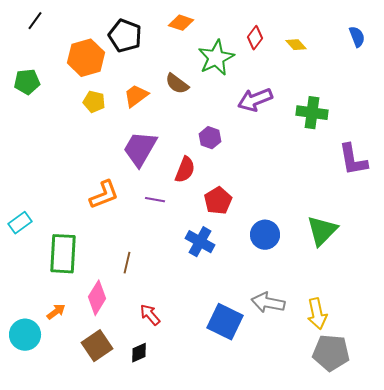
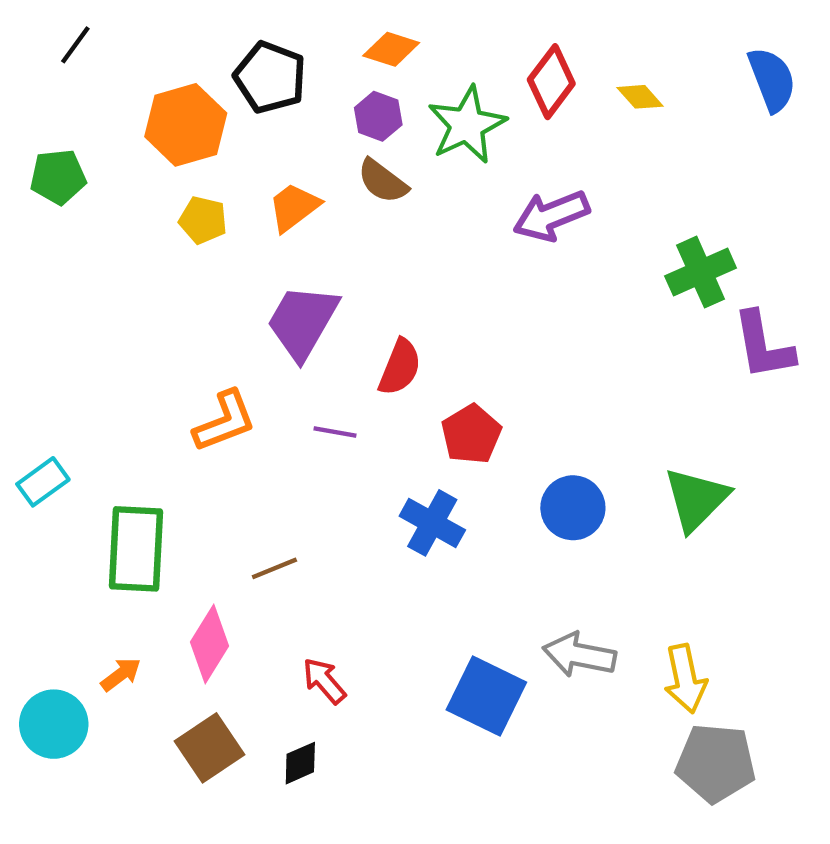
blue semicircle: (357, 37) -> (772, 79), size x1.4
red diamond: (255, 38) -> (551, 82), size x1.4
green cross: (312, 113) -> (701, 272), moved, turned -32
purple hexagon: (210, 138) -> (378, 116), moved
brown line: (127, 263) -> (274, 568), turned 55

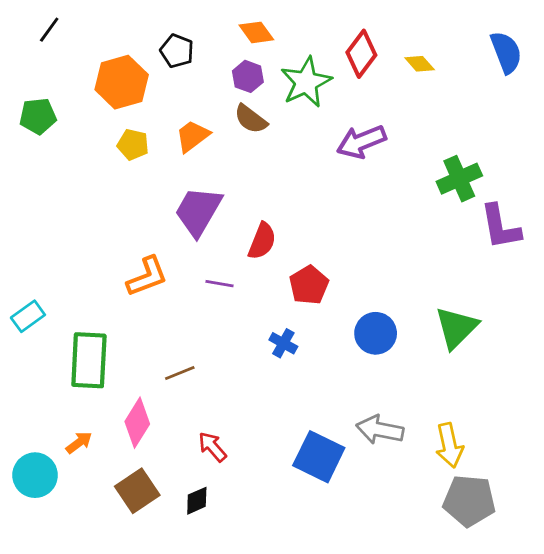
orange diamond: (391, 49) -> (256, 32), turned 36
black pentagon: (270, 77) -> (177, 51), size x0.7
blue cross: (432, 523) -> (283, 343), size x0.7

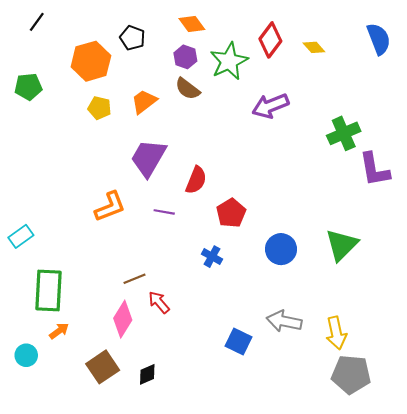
green rectangle: (89, 360) -> (48, 291), moved
pink diamond: (137, 423) -> (123, 319), moved
red arrow: (212, 447) -> (159, 302), moved
blue square: (319, 457) -> (239, 341), size x0.7
cyan circle: (35, 475) -> (26, 355), size x0.7

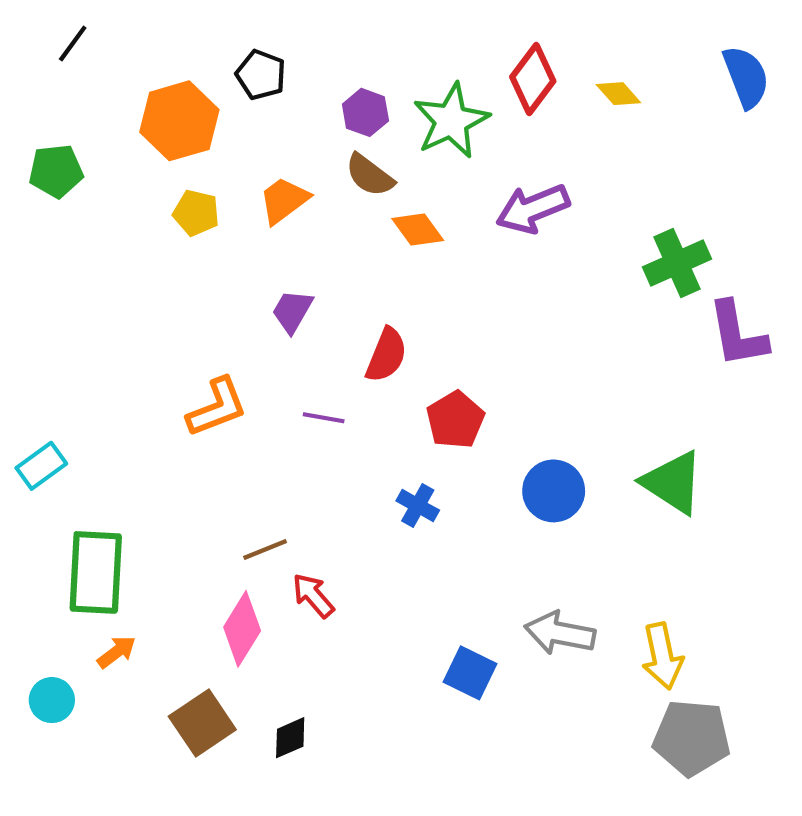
orange diamond: (192, 24) -> (418, 230), moved
purple trapezoid: (148, 158) -> (292, 311), size x0.6
green triangle: (342, 245) -> (673, 483), turned -42

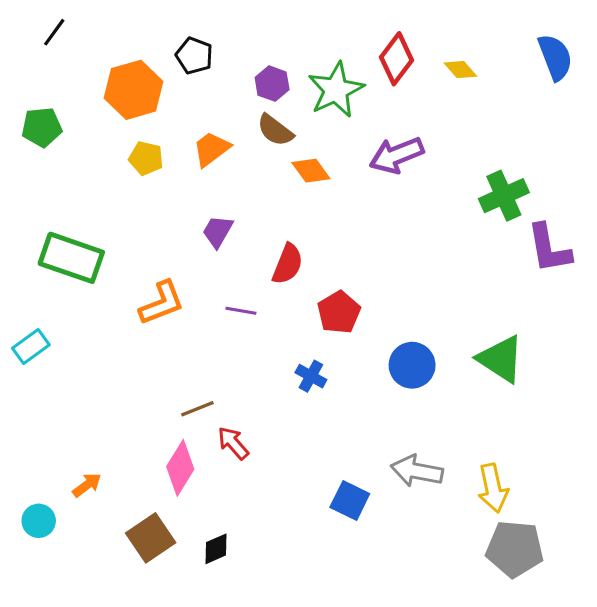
green rectangle: (96, 572) -> (71, 258), moved, turned -74

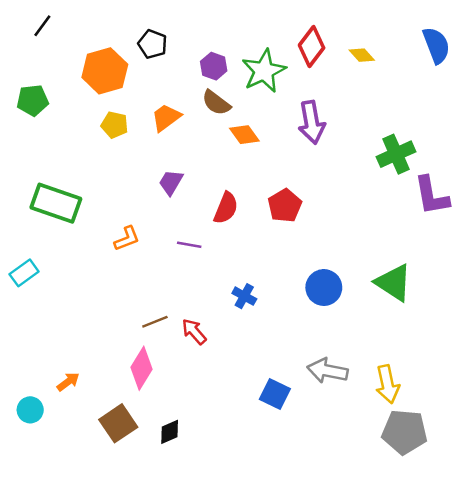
purple arrow: (397, 155) -> (312, 122), turned -78
orange L-shape: (162, 303) -> (127, 239), size x0.7
red pentagon: (339, 312) -> (285, 206), moved
red arrow: (233, 443) -> (194, 332), moved

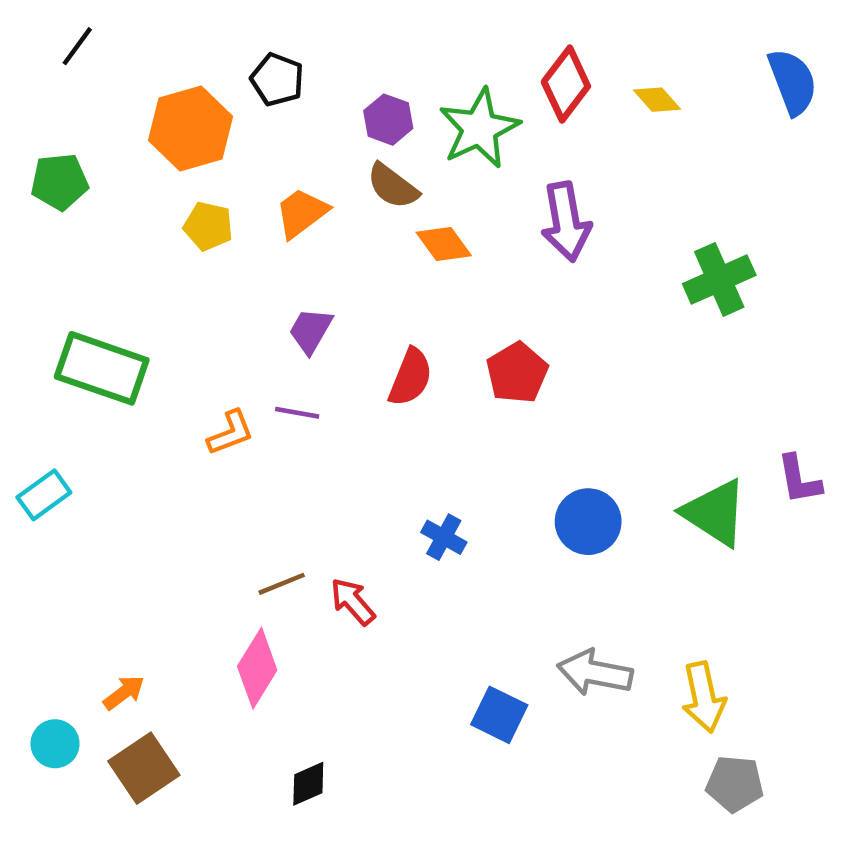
purple L-shape: (431, 196) -> (799, 479), moved, size x0.7
purple line: (189, 245) -> (297, 413), moved
brown square: (118, 423) -> (144, 768), moved
gray pentagon: (405, 432) -> (735, 784), size x0.7

